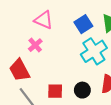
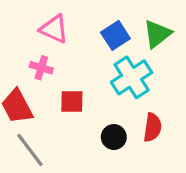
pink cross: (35, 45) -> (41, 68), turned -32
red square: (55, 91) -> (72, 102), moved

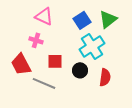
black circle: (114, 137) -> (80, 70), moved
gray line: (30, 150) -> (44, 83), moved, turned -30

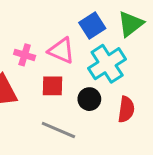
pink triangle: (44, 16) -> (61, 50), moved
gray line: (44, 83) -> (58, 130), moved

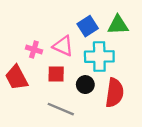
green triangle: (131, 24) -> (118, 25), turned 35
cyan cross: (107, 64) -> (99, 57), turned 32
red semicircle: (126, 109) -> (115, 93), size x1.4

